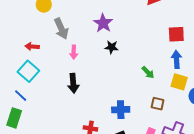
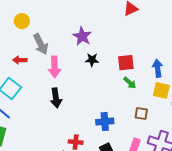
red square: (176, 34) -> (126, 63), moved
red arrow: (32, 47) -> (20, 60), moved
pink arrow: (74, 52) -> (55, 67), size x1.5

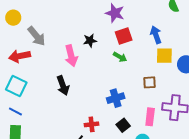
purple star: (82, 36) -> (115, 13), moved
red arrow: (20, 60) -> (20, 56), size x1.5
pink arrow: (55, 67) -> (71, 56), moved
green arrow: (130, 83) -> (120, 57), moved

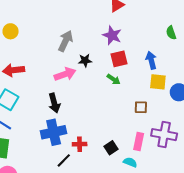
gray arrow: (37, 36) -> (65, 41), moved, turned -120
pink arrow: (71, 56) -> (65, 74), turned -100
blue cross: (116, 98) -> (54, 132), moved, size x1.4

